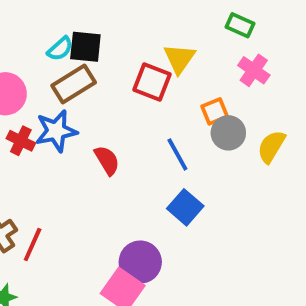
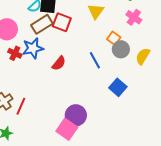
red square: (152, 82) -> (62, 22), moved
orange square: (215, 111) -> (114, 38), turned -32
red semicircle: (107, 160) -> (59, 63), turned 70
blue square: (185, 207) -> (118, 87), moved

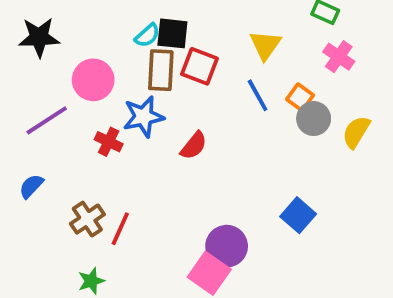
brown rectangle: (42, 24) -> (161, 70), turned -55
red cross: (15, 53) -> (109, 142), moved
blue line: (95, 60) -> (258, 95), moved
blue square: (118, 87) -> (298, 215), moved

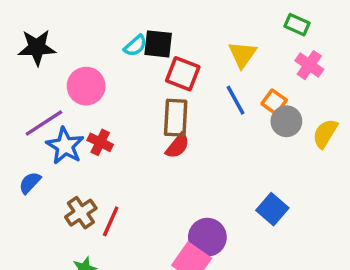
brown rectangle: (161, 70) -> (176, 118), moved
blue star: (143, 117) -> (65, 146), moved, turned -30

